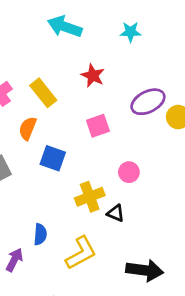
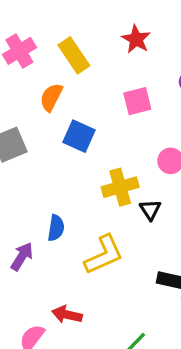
black triangle: (116, 213) -> (150, 210), turned 30

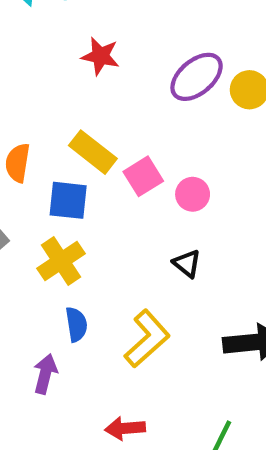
yellow rectangle: (74, 55) -> (93, 152), moved
pink square: (137, 101) -> (143, 176), moved
yellow cross: (120, 187) -> (61, 261), moved

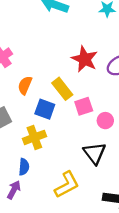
red star: (100, 56) -> (85, 59), moved, size x1.4
black triangle: (187, 263) -> (95, 153), size x1.6
blue semicircle: (76, 324) -> (24, 167), moved

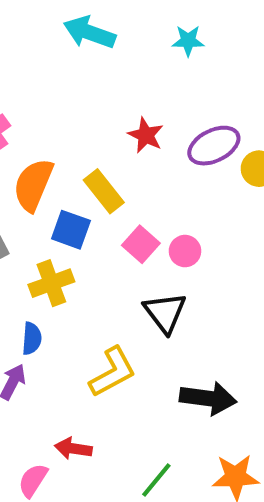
red star: (85, 59) -> (146, 135), size x0.7
orange semicircle: (25, 85) -> (33, 185), size x1.5
pink square: (84, 106) -> (141, 244), moved, turned -30

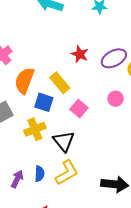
pink circle: (185, 251) -> (116, 99), moved
black triangle: (165, 313) -> (64, 141), moved
blue semicircle: (32, 339) -> (40, 174), moved

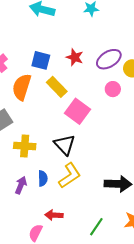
pink circle: (116, 99) -> (113, 89), moved
blue square: (44, 102) -> (41, 60), moved
pink square: (79, 109) -> (78, 111), size x1.4
yellow cross: (35, 129) -> (25, 146), moved, turned 30

